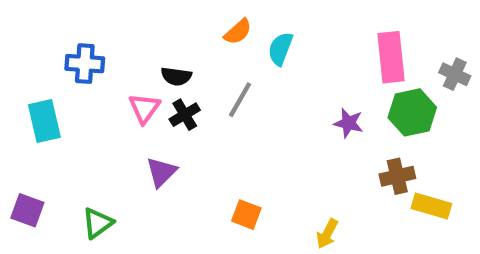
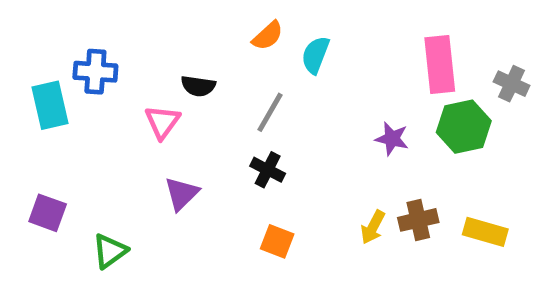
black cross: (185, 115) -> (268, 170), moved, turned -32
cyan rectangle: (44, 121) -> (50, 105), moved
brown cross: (397, 176) -> (418, 220), moved
purple square: (27, 210) -> (48, 213), moved
yellow arrow: (327, 234) -> (373, 227), moved

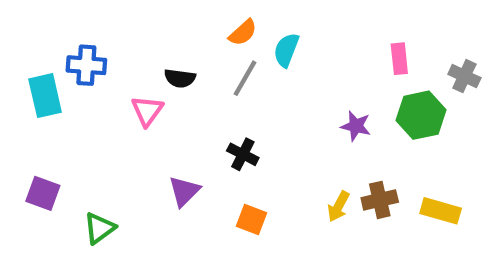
pink rectangle: (440, 64) -> (399, 59), size x0.6
gray line: (270, 112) -> (245, 78), moved
purple triangle: (182, 194) -> (184, 191), moved

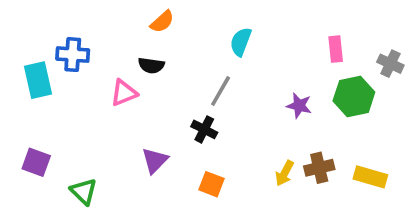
orange semicircle: (243, 33) -> (162, 22), moved
gray line: (245, 78) -> (221, 91), moved
pink triangle: (147, 111) -> (124, 93), turned 32
green triangle: (99, 228) -> (84, 191), turned -40

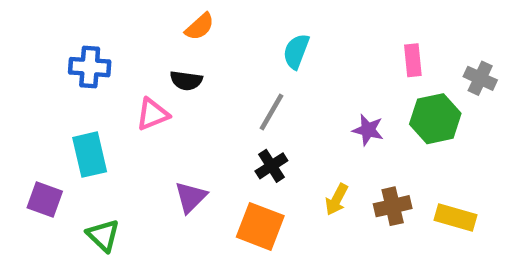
cyan rectangle: (38, 80) -> (90, 155), moved
black cross: (204, 129) -> (271, 166), moved, turned 30
yellow arrow: (285, 173) -> (337, 199), moved
orange square: (211, 184) -> (260, 226), size x1.5

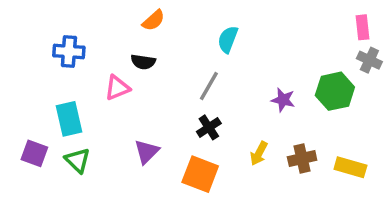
pink rectangle: (413, 60) -> (363, 27), moved
green triangle: (103, 235) -> (78, 160), moved

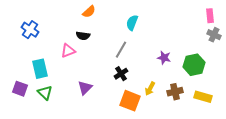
blue cross: (69, 51) -> (30, 30), moved, turned 30
green hexagon: (335, 91) -> (194, 65), moved
orange square: (200, 174) -> (130, 101), moved

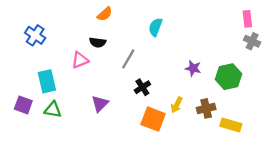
gray line: (121, 50) -> (128, 59), moved
green triangle: (45, 93) -> (53, 110), turned -35
yellow rectangle: (203, 97) -> (231, 125), moved

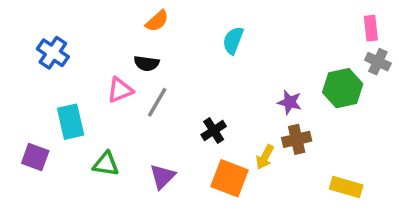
gray line: (128, 59) -> (157, 102), moved
green hexagon: (229, 77) -> (343, 88), moved
purple triangle: (100, 104) -> (162, 176), moved
brown cross: (206, 108) -> (297, 139), moved
green triangle: (53, 110) -> (106, 164), moved

